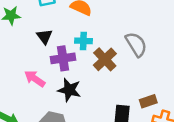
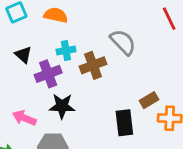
brown cross: (105, 59) -> (93, 65), turned 35
pink arrow: (35, 79) -> (24, 118), moved

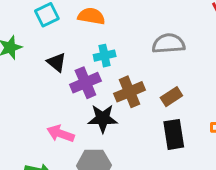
gray semicircle: (123, 42) -> (169, 44), turned -48
brown cross: (93, 65) -> (129, 92), moved
brown rectangle: (149, 100) -> (171, 97), moved

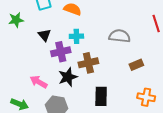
brown rectangle: (171, 97) -> (136, 65), moved
black star: (103, 118) -> (68, 77), turned -30
black rectangle: (174, 134) -> (101, 96), moved

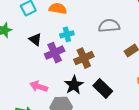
black star: (68, 77) -> (74, 85), moved
black rectangle: (101, 96) -> (103, 88), turned -36

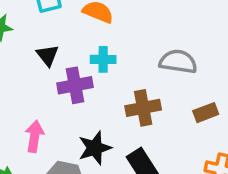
brown cross: (84, 58) -> (143, 108), moved
pink arrow: (39, 86) -> (34, 136), turned 66

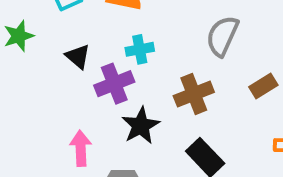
gray semicircle: (178, 62) -> (222, 36), turned -63
black star: (95, 148) -> (141, 126), moved

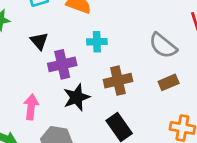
gray semicircle: (222, 36) -> (163, 46), moved, turned -84
cyan cross: (140, 49) -> (97, 42), moved

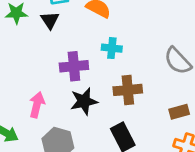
black triangle: (39, 41) -> (50, 20), moved
brown rectangle: (169, 82) -> (179, 112), moved

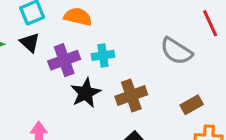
purple cross: (74, 66) -> (64, 60), moved
black star: (84, 101) -> (86, 93), moved

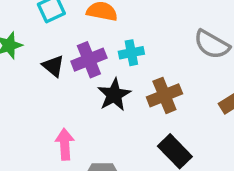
black triangle: (30, 43) -> (53, 66), moved

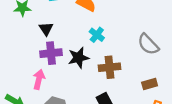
cyan cross: (131, 53) -> (97, 35), turned 32
purple cross: (89, 60) -> (51, 53), moved

